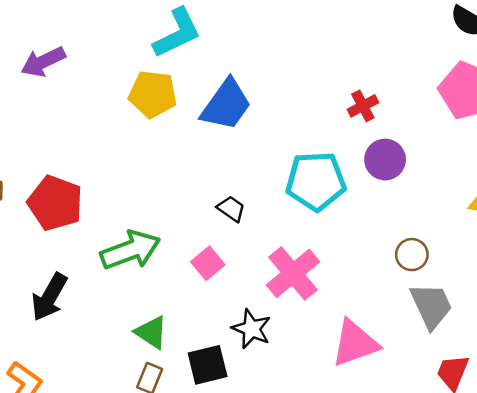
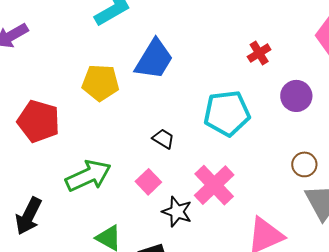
yellow pentagon: (153, 94) -> (100, 83), moved
purple circle: (385, 160) -> (296, 96), moved
red pentagon: (55, 203) -> (39, 121), moved
black star: (251, 329) -> (177, 212), moved

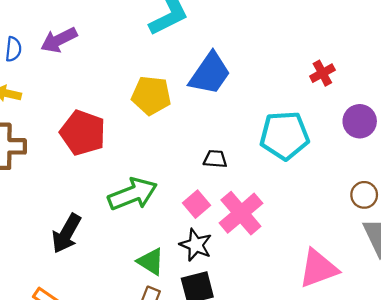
black trapezoid: (163, 139) -> (215, 159), turned -30
pink cross: (214, 185) -> (241, 213), moved
black star: (177, 212) -> (196, 245), moved

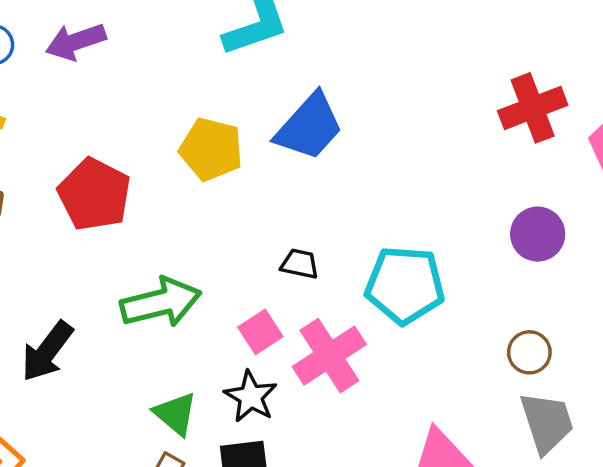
red cross: (322, 73) -> (533, 108), moved, size x1.6
cyan pentagon: (284, 135) -> (405, 285), moved

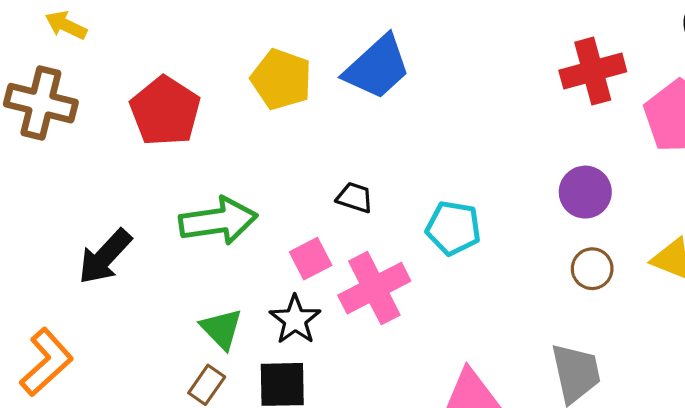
cyan pentagon: (405, 285) -> (453, 228), size x0.7
brown circle: (529, 352) -> (592, 269), moved

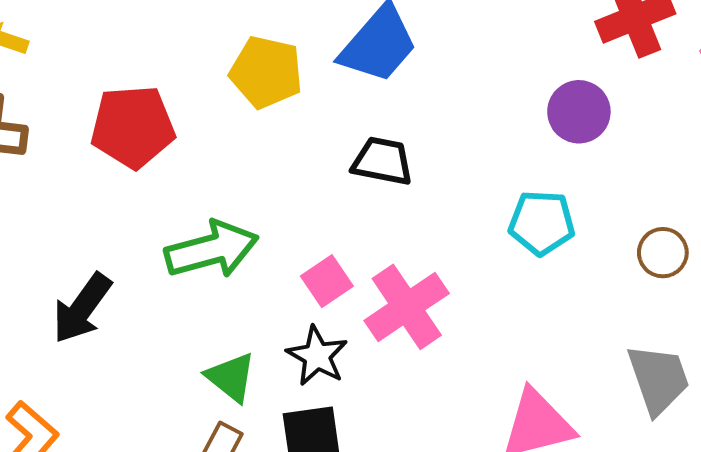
red pentagon: (165, 111) -> (133, 127), turned -30
purple circle: (585, 192) -> (579, 112), moved
black trapezoid: (355, 198) -> (382, 161), moved, size x1.4
cyan pentagon: (453, 228) -> (542, 223), moved

